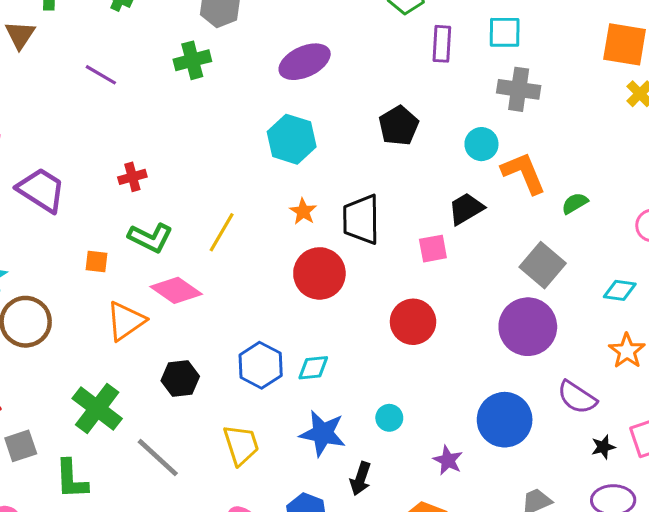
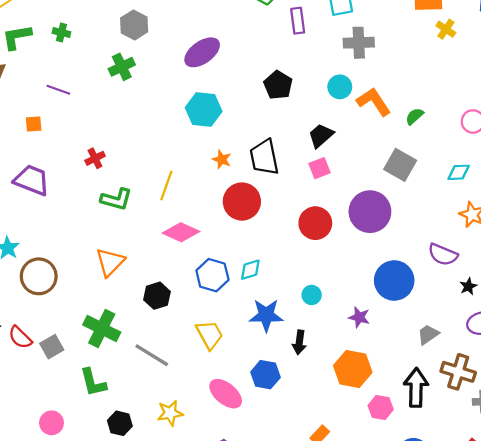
black trapezoid: (466, 209) -> (321, 136), moved
orange square: (97, 262) -> (34, 124), moved
pink diamond: (176, 290) -> (181, 232), moved
purple circle: (528, 327) -> (370, 212), moved
gray square: (21, 446) -> (52, 347), moved

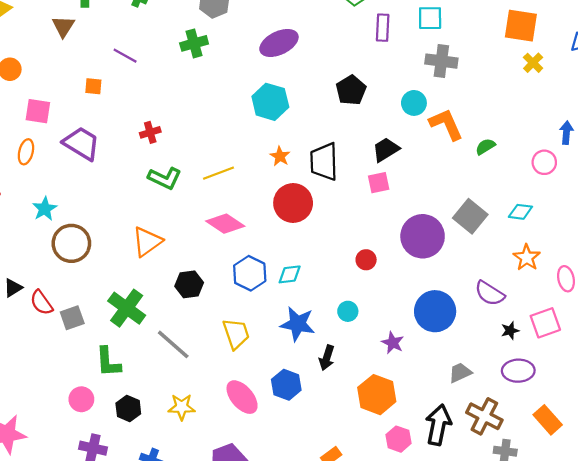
gray square: (400, 165) -> (470, 216), moved
yellow line: (166, 186) -> (218, 173), turned 40
red circle: (315, 223) -> (366, 260), moved, size x0.6
pink circle: (52, 423) -> (81, 399), moved

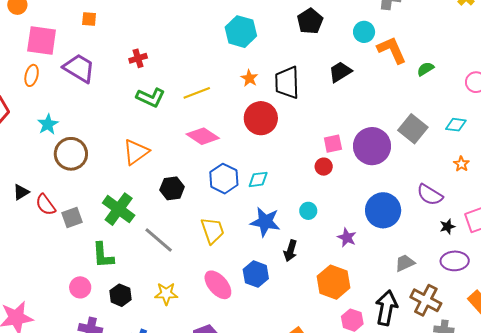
pink square: (38, 111) -> (42, 41), size x1.4
pink square: (379, 183) -> (333, 144), moved
orange star: (527, 258) -> (461, 164), size x0.7

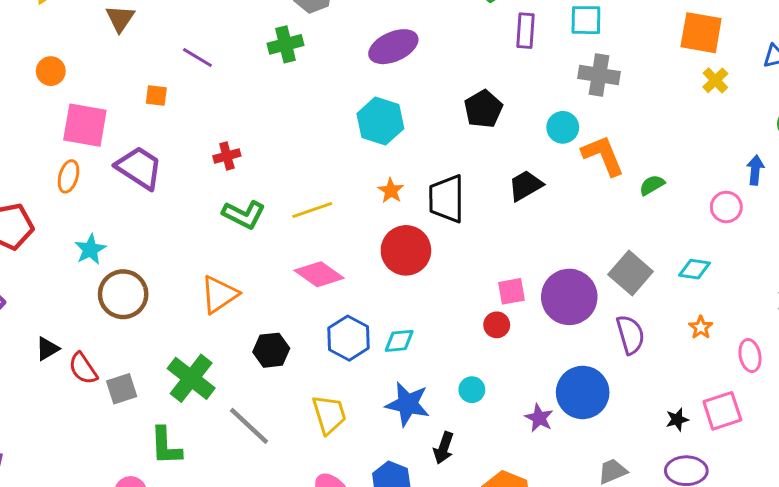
purple semicircle: (430, 195) -> (630, 335), moved, turned -140
purple star: (347, 238) -> (539, 418), moved

